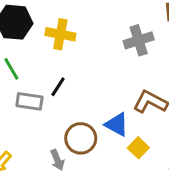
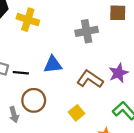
black line: (58, 87) -> (21, 73), moved, turned 56
blue triangle: (117, 125) -> (53, 65), moved, turned -42

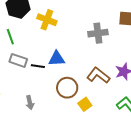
blue triangle: (53, 65) -> (57, 59), moved
brown circle: (34, 100) -> (67, 88), moved

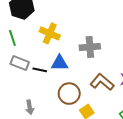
yellow cross: (47, 20) -> (50, 33), moved
gray cross: (98, 33) -> (90, 47), moved

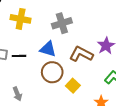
blue triangle: (60, 63) -> (48, 49), moved, turned 30

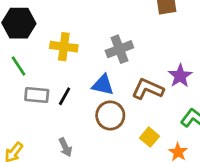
black line: (19, 56) -> (65, 96), turned -56
yellow square: (73, 86) -> (149, 137), moved

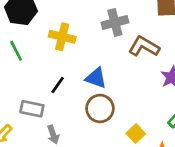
gray cross: (119, 49) -> (115, 22), moved
brown L-shape: (148, 89) -> (144, 47), moved
gray rectangle: (37, 95) -> (32, 109), moved

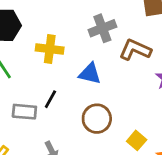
blue triangle: (96, 78) -> (90, 74), moved
gray rectangle: (32, 109) -> (24, 112), moved

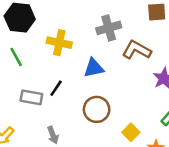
blue triangle: (90, 74) -> (94, 68), turned -30

